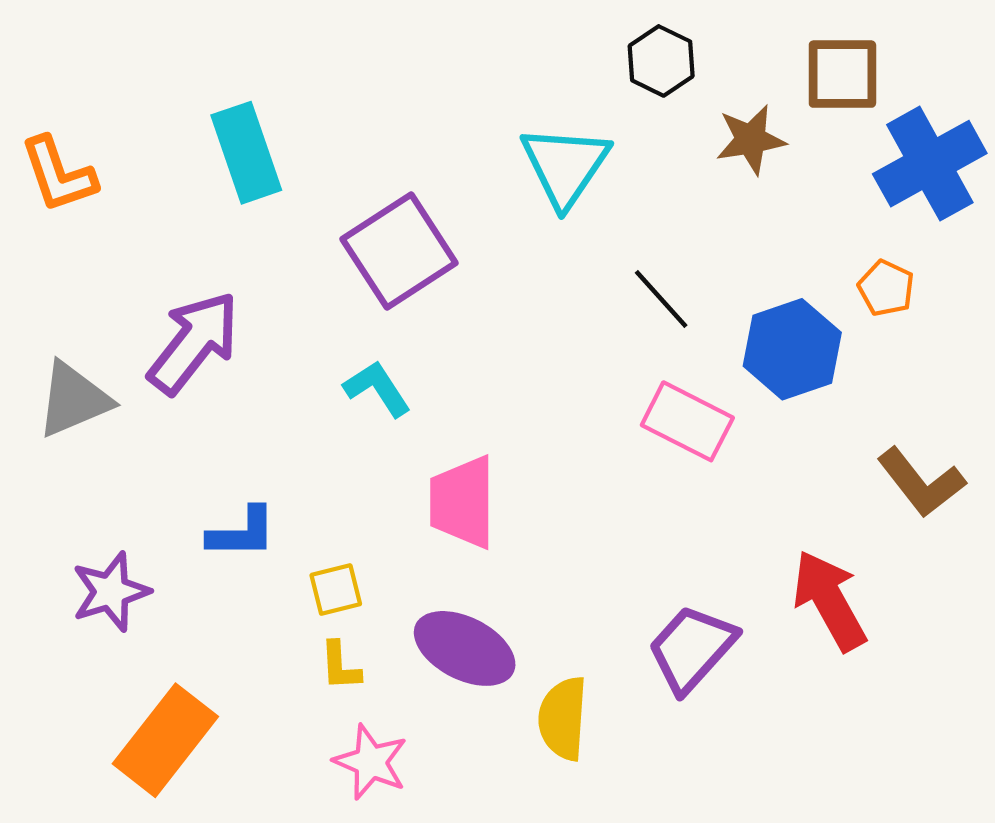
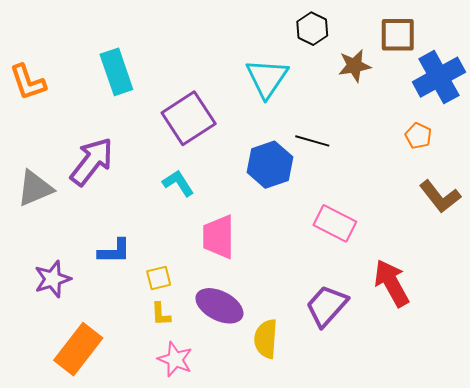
black line: (661, 299) -> (312, 141), turned -32
blue hexagon: (792, 349) -> (270, 165), moved
pink rectangle: (687, 421) -> (335, 223), moved
brown L-shape: (921, 482) -> (440, 197), moved

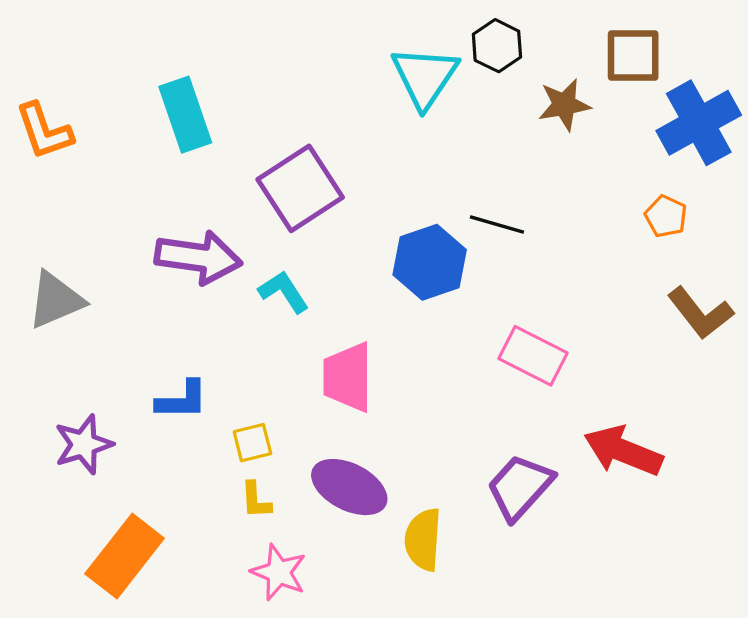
cyan triangle: (267, 78) -> (425, 77), moved
purple arrow: (92, 162) -> (198, 257), moved, turned 60
red arrow: (392, 283) -> (623, 451), turned -39

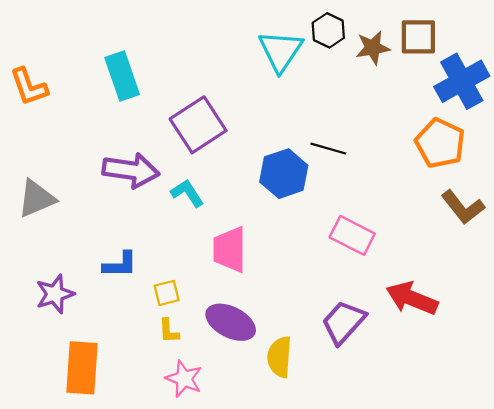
brown star: (564, 105) -> (373, 48), moved
orange pentagon: (666, 216) -> (440, 143), size x1.8
orange rectangle: (125, 556) -> (82, 368), turned -34

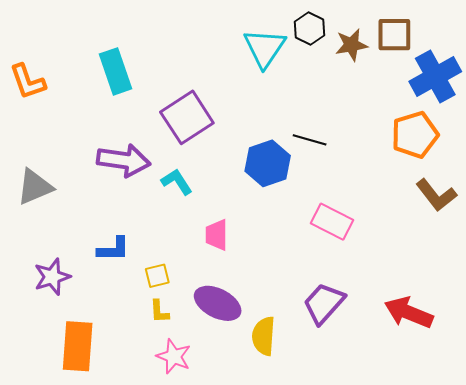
orange pentagon: (440, 143) -> (415, 135), turned 30
pink trapezoid: (230, 250) -> (217, 235), size x0.7
red arrow: (412, 298) -> (409, 313), moved

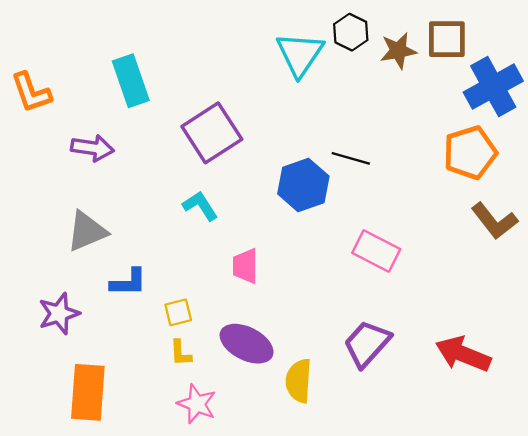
purple arrow: (124, 160) -> (93, 148), moved, size x0.7
gray triangle: (35, 187) -> (87, 231), moved

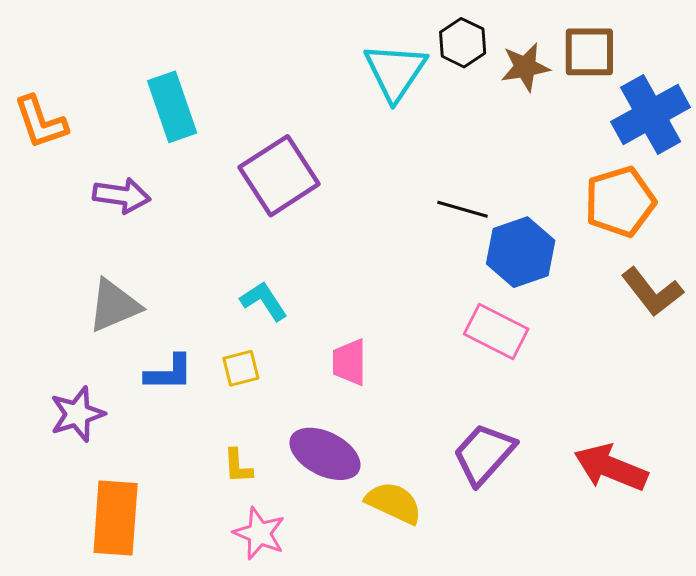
blue hexagon: (303, 185) -> (521, 252), moved
cyan L-shape: (200, 206) -> (264, 301), moved
pink trapezoid: (245, 266) -> (349, 362), moved
yellow square: (178, 312) -> (241, 368), moved
yellow semicircle: (299, 381) -> (394, 503), turned 111

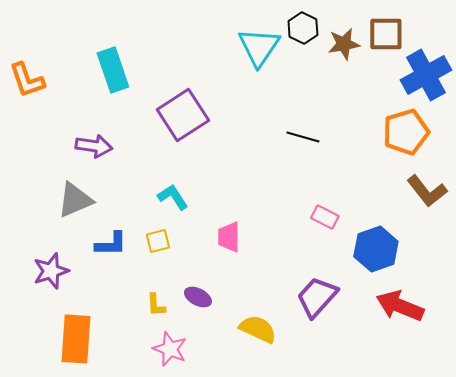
purple arrow: (122, 196) -> (94, 146), moved
blue hexagon: (521, 252) -> (376, 249), moved
pink rectangle: (496, 332) -> (325, 217), size x0.7
purple ellipse: (325, 454) -> (198, 297), moved, size x0.6

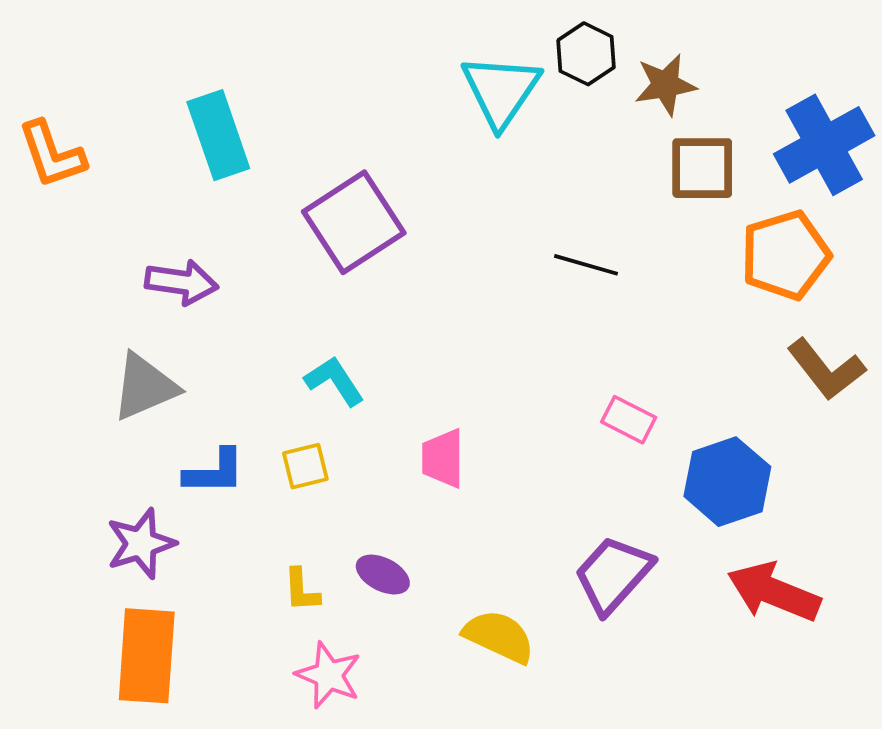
brown square: (386, 34) -> (702, 168), moved
purple star: (51, 271) -> (141, 544), moved

